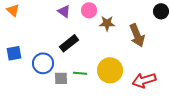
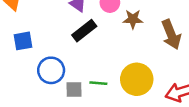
black rectangle: (69, 43) -> (84, 31), moved
blue square: (14, 53) -> (23, 41), moved

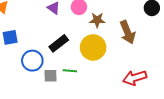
black rectangle: (84, 31) -> (59, 43), moved
yellow circle: (137, 79) -> (93, 47), moved

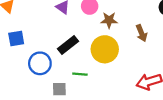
brown arrow: (128, 32) -> (141, 33), size x0.7
gray square: (51, 76) -> (59, 89), moved

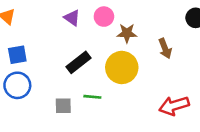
blue circle: (40, 63) -> (17, 85), moved
gray square: (59, 89) -> (63, 106), moved

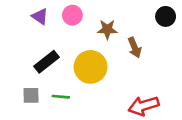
brown star: (127, 33) -> (107, 29), moved
gray square: (63, 106) -> (31, 95), moved

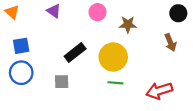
purple triangle: (40, 16) -> (54, 11), moved
brown arrow: (135, 48) -> (170, 42), moved
green line: (61, 97) -> (115, 83), moved

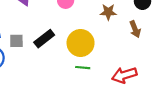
brown star: (128, 24) -> (108, 12), moved
gray square: (62, 82) -> (16, 41), moved

